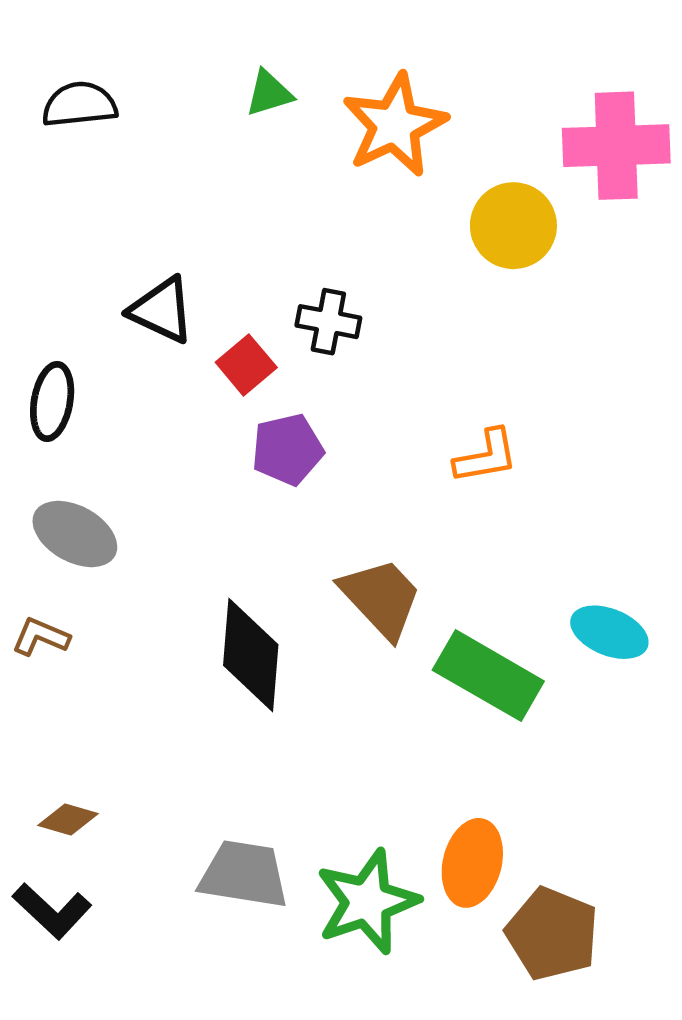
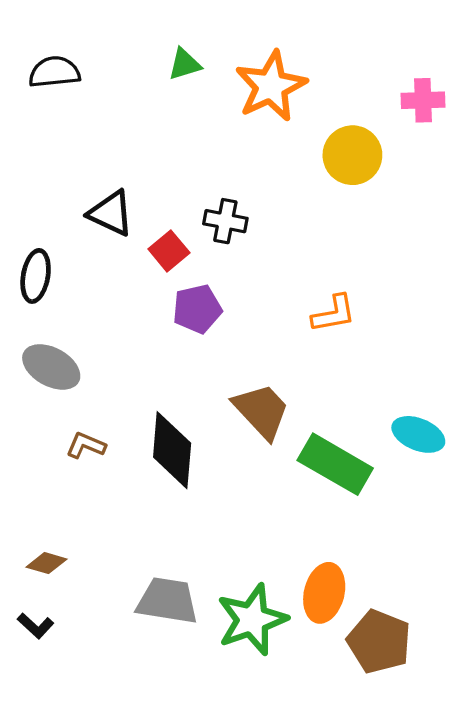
pink cross: (616, 146) -> (423, 100), size x0.6
brown L-shape: (41, 637) -> (86, 445), moved
black L-shape: (52, 911) -> (36, 626), size x0.7

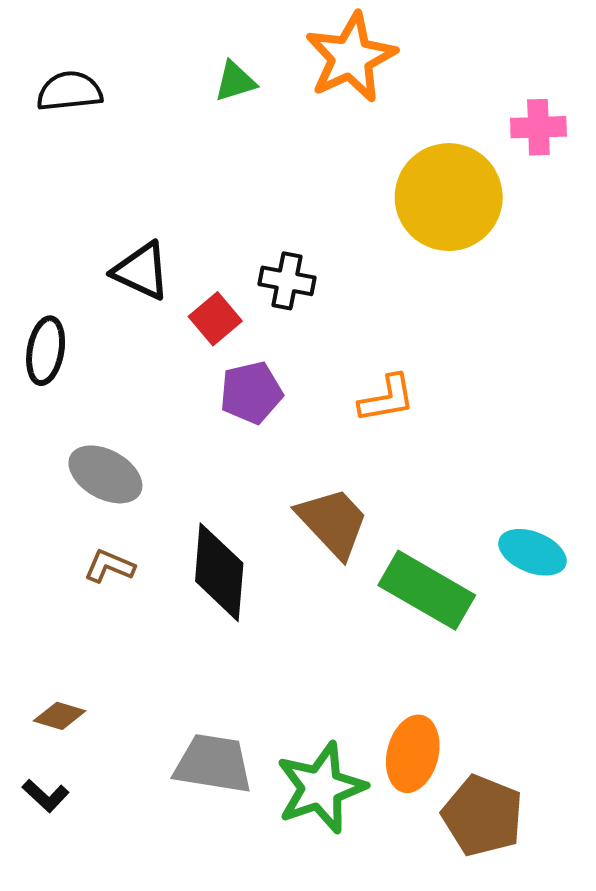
orange star: (271, 86) -> (351, 57), moved
yellow circle: (352, 155) -> (449, 197), size x1.4
orange L-shape: (334, 314) -> (387, 399), moved
gray ellipse: (51, 367) -> (105, 474), moved

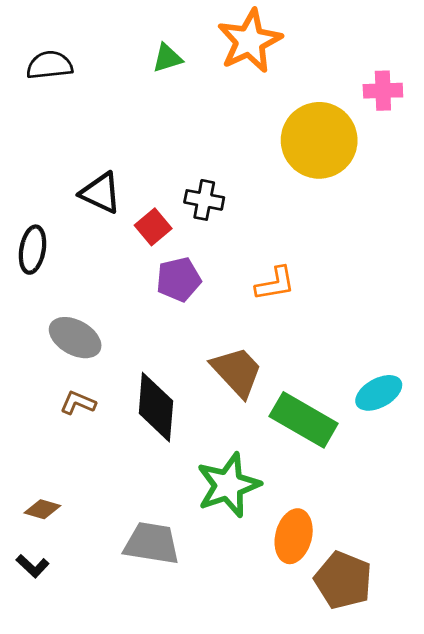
cyan ellipse: (532, 552) -> (379, 393), turned -51
green star: (321, 788) -> (228, 485), moved

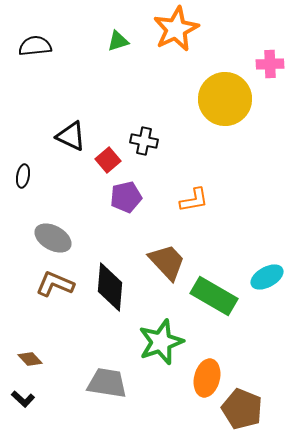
black ellipse: (33, 250) -> (23, 176), size x0.7
brown L-shape: (78, 403) -> (55, 284), size x1.5
brown diamond: (42, 509) -> (30, 359), turned 30

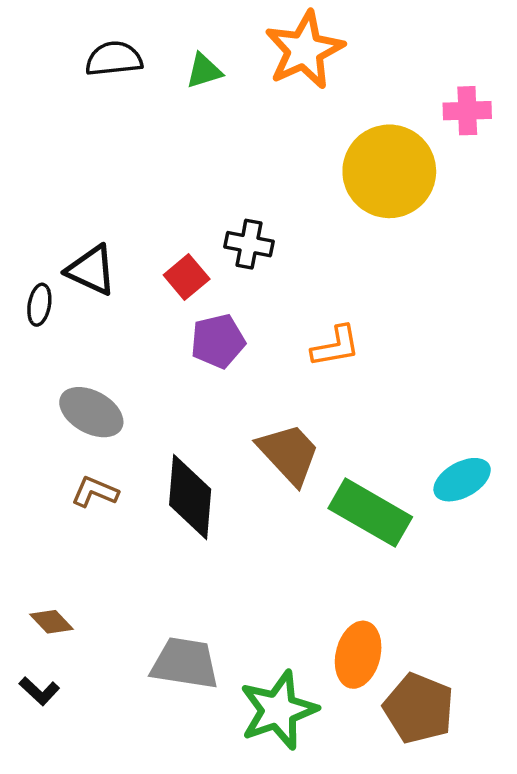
black semicircle: (35, 46) -> (114, 59), moved
black triangle: (71, 136) -> (91, 270), moved
brown L-shape: (55, 284) -> (95, 492), size x0.7
green star: (161, 342) -> (278, 710), moved

